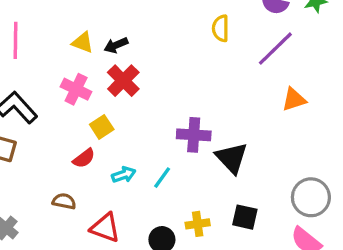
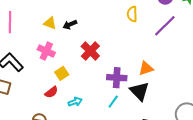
red cross: (123, 81) -> (90, 51), moved
orange triangle: (294, 99) -> (146, 68), moved
cyan line: (162, 178) -> (113, 102), moved

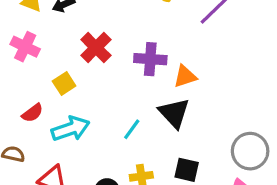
yellow square: (62, 73) -> (64, 83), moved
purple cross: (117, 78) -> (150, 59), moved
cyan arrow: (75, 102) -> (71, 129), size x1.6

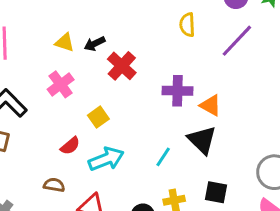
pink cross: (25, 47) -> (61, 84), turned 30
red cross: (96, 48) -> (122, 66), moved
orange triangle: (185, 76) -> (211, 105), turned 50

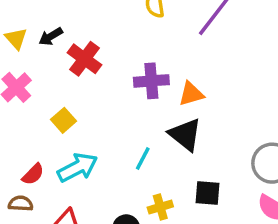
yellow triangle: (65, 42) -> (16, 39), turned 36
orange triangle: (211, 105) -> (191, 94), turned -40
red semicircle: (70, 146) -> (33, 174), moved

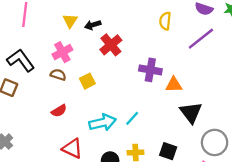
black triangle: (185, 135) -> (191, 113), moved
cyan arrow: (78, 168) -> (103, 122), moved
brown semicircle: (21, 204) -> (58, 75), moved

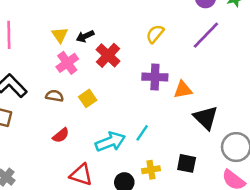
yellow semicircle: (165, 21) -> (155, 34), moved, turned 42
pink cross: (62, 52) -> (67, 63), moved

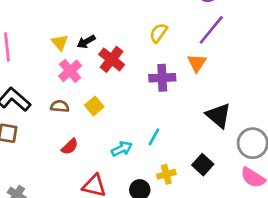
orange triangle: (183, 90) -> (197, 63), moved, turned -42
cyan arrow: (110, 142) -> (122, 149), size x0.7
black square: (187, 163) -> (203, 165), turned 36

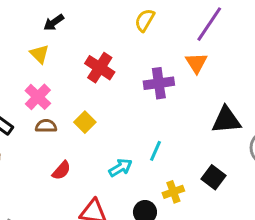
yellow semicircle: (158, 33) -> (145, 20), moved
black arrow: (86, 42) -> (54, 23), moved
pink cross: (70, 71) -> (38, 97), moved
black triangle: (218, 116) -> (226, 120), turned -40

